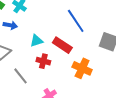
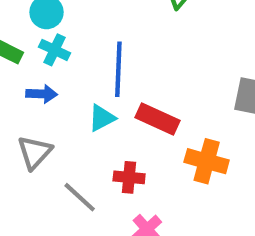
blue line: (76, 21) -> (118, 69), moved, turned 45
red cross: (43, 61) -> (129, 177), moved

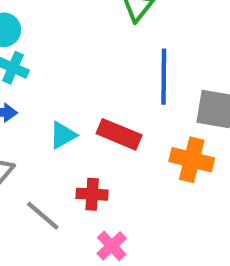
blue line: (118, 69) -> (164, 77), moved
orange cross: (207, 161) -> (192, 160), moved

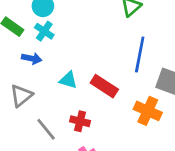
cyan triangle: (63, 135) -> (68, 80), turned 36

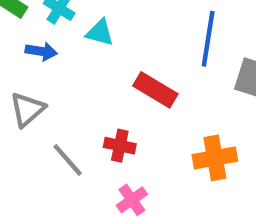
cyan triangle: (68, 80) -> (100, 33), moved
orange cross: (148, 111) -> (215, 158), moved, turned -32

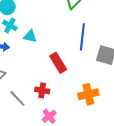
red rectangle: (155, 90) -> (58, 63), turned 30

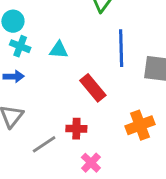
cyan triangle: (30, 36) -> (59, 50), moved
gray line: (17, 98) -> (44, 144), turned -72

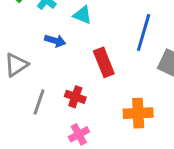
blue arrow: (14, 77) -> (55, 41), moved
gray line: (44, 144) -> (39, 102), turned -55

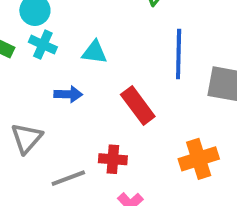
gray line: (39, 102) -> (68, 178), turned 65

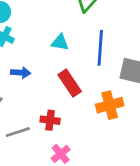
cyan triangle: (94, 52) -> (60, 42), moved
orange cross: (199, 159) -> (110, 105), moved

